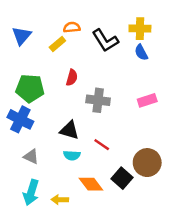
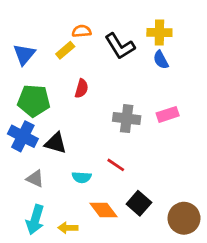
blue triangle: (22, 36) -> (24, 54), moved
gray cross: (98, 100) -> (127, 119), moved
black triangle: (69, 130) -> (56, 143), moved
brown circle: (147, 163) -> (184, 218), moved

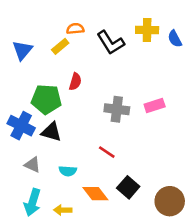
blue semicircle: (161, 60) -> (175, 39), moved
green pentagon: (34, 101) -> (46, 99), moved
cyan semicircle: (82, 177) -> (68, 171), moved

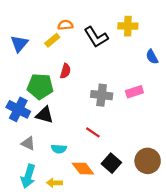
blue semicircle: (175, 39) -> (152, 57), moved
brown circle: (170, 201) -> (148, 161), moved

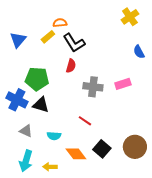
yellow cross: (128, 26) -> (130, 17), moved, turned -36
black L-shape: (96, 37) -> (74, 43), moved
red semicircle: (65, 71) -> (71, 66), moved

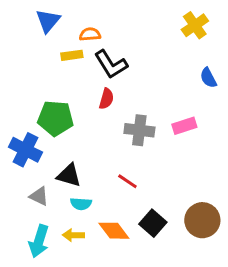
yellow rectangle: (48, 37) -> (72, 55), turned 32
blue triangle: (18, 40) -> (48, 21), moved
black triangle: (41, 105) -> (69, 175), moved
yellow arrow: (50, 167) -> (73, 235), moved

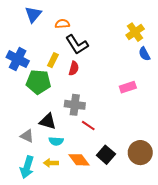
yellow cross: (195, 25) -> (135, 32), moved
yellow rectangle: (72, 55) -> (53, 60), moved, turned -56
gray cross: (139, 130) -> (75, 105), moved
blue cross: (25, 150) -> (18, 59), moved

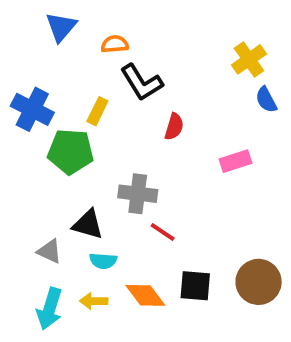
red semicircle: (74, 68) -> (174, 127), moved
black square: (106, 155) -> (195, 286), turned -36

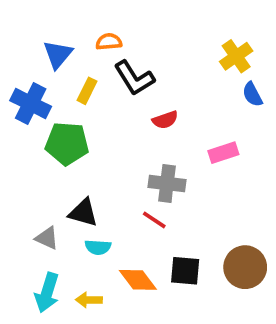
blue triangle: (61, 27) -> (58, 54), moved
yellow rectangle: (97, 111) -> (87, 91), moved
red semicircle: (174, 127) -> (165, 120), turned 55
gray cross: (138, 194) -> (167, 184), moved
yellow arrow: (94, 301) -> (89, 300), moved

